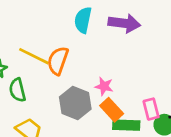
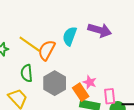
cyan semicircle: (83, 20) -> (70, 36), moved
pink star: (104, 86) -> (90, 82), moved
green semicircle: (17, 90) -> (27, 73), moved

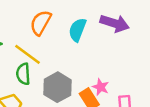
yellow line: (30, 44) -> (27, 54), moved
orange semicircle: (47, 50) -> (41, 23), moved

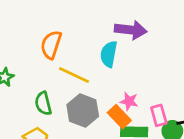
cyan semicircle: (77, 30) -> (109, 54), moved
yellow line: (27, 54) -> (74, 75), moved

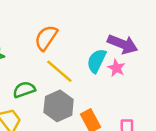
pink star: (129, 101) -> (116, 68), moved
green semicircle: (43, 103) -> (24, 90), turned 70

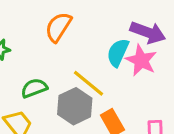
pink star: (116, 68) -> (141, 60), size x1.5
yellow line: (59, 71) -> (89, 83), moved

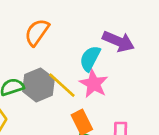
pink star: (141, 60) -> (94, 84), moved
gray hexagon: (75, 106) -> (38, 85), moved

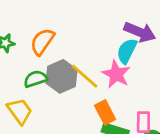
orange semicircle: (37, 32) -> (42, 42), moved
cyan semicircle: (90, 58) -> (127, 51), moved

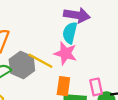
orange rectangle: (105, 112) -> (63, 86), turned 48

